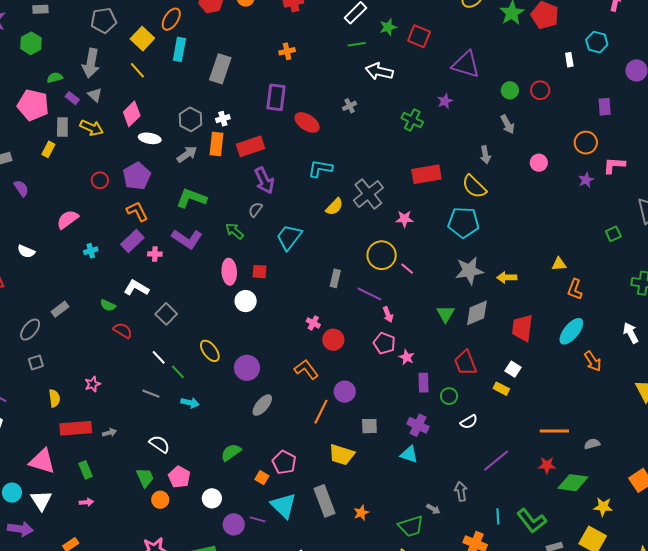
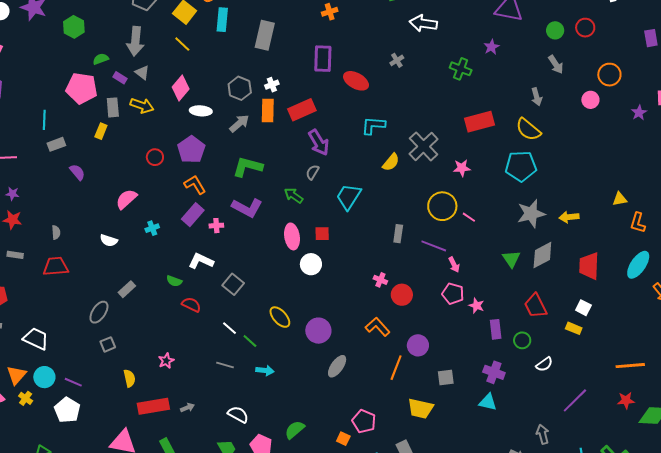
orange circle: (586, 143) -> (609, 75), moved
white semicircle: (26, 251) -> (109, 240), moved
green semicircle: (231, 452) -> (295, 430), moved

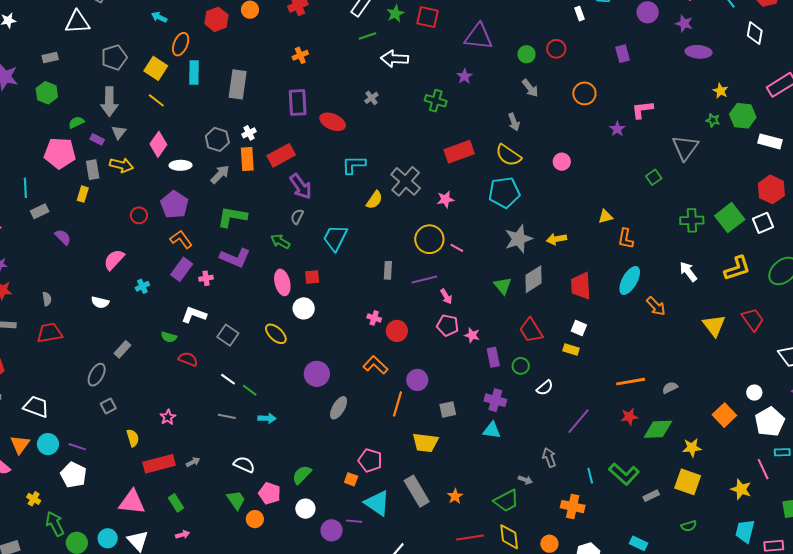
gray triangle: (142, 73) -> (119, 132), turned 35
pink circle: (590, 100) -> (562, 162), moved
purple line: (434, 246) -> (424, 280), turned -30
yellow ellipse: (280, 317) -> (276, 334), moved
yellow cross: (26, 398) -> (34, 499), moved

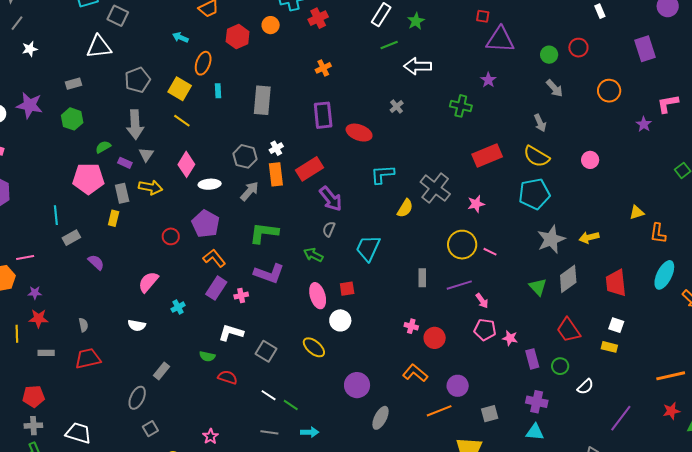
red square: (428, 17) -> (483, 16), moved, size x0.6
purple rectangle: (623, 54) -> (645, 49), size x1.4
cyan rectangle: (194, 73) -> (218, 91), size x0.6
orange line: (397, 404) -> (439, 411), turned 55

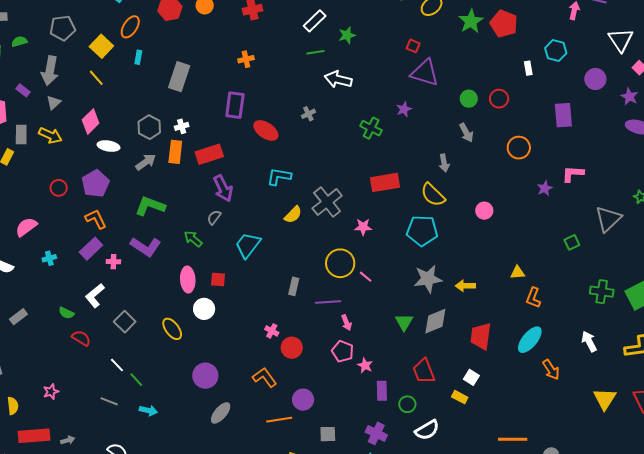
green semicircle: (103, 147) -> (19, 41), moved
purple rectangle: (125, 163) -> (23, 90), moved
white L-shape: (231, 333) -> (95, 296), turned -70
white semicircle: (585, 387) -> (427, 430), size x1.4

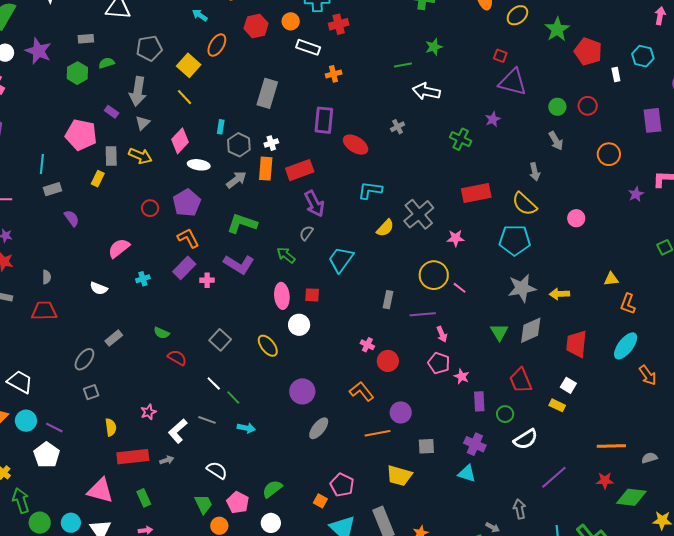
white rectangle: (315, 21) -> (308, 47), moved, turned 65
red pentagon: (504, 24) -> (588, 52), moved
cyan rectangle: (138, 57) -> (221, 127), moved
white L-shape: (95, 296) -> (178, 431), moved

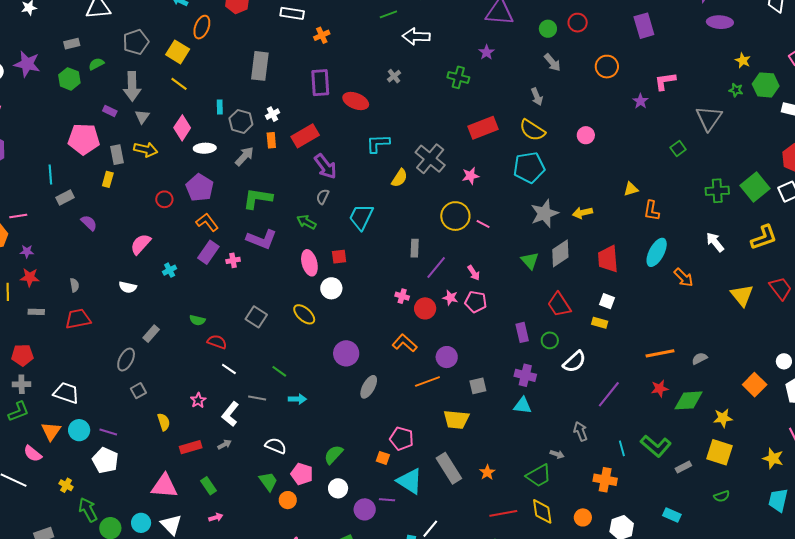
orange rectangle: (266, 169) -> (271, 140), size x0.7
purple line: (423, 314) -> (436, 268), moved, turned -35
pink star: (462, 376) -> (450, 298), moved
white line: (214, 383) -> (229, 369), moved
red rectangle: (133, 457) -> (191, 447), size x0.7

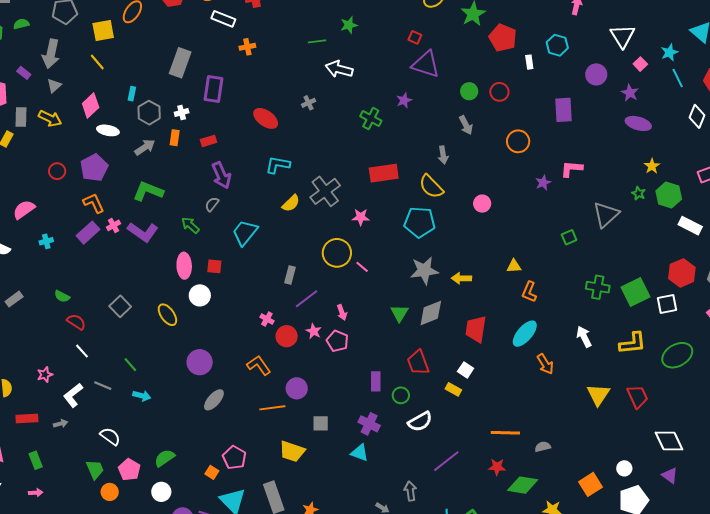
yellow square: (178, 52) -> (103, 31), turned 35
purple rectangle: (320, 83) -> (214, 89), moved
red rectangle: (305, 136) -> (209, 141), size x0.6
pink cross: (233, 260) -> (113, 225), moved, turned -32

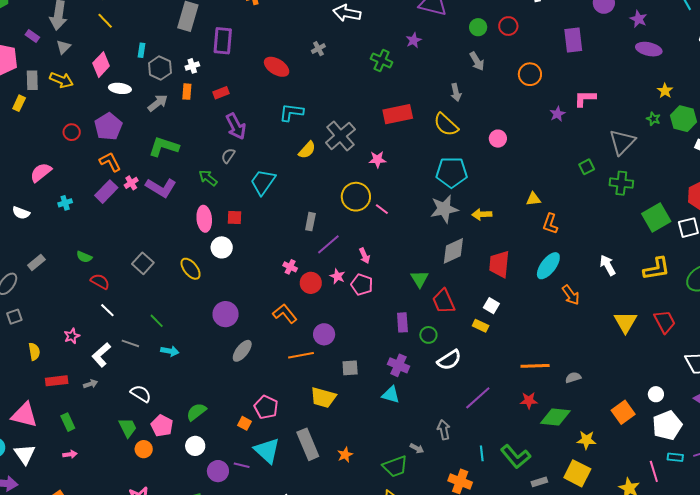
cyan pentagon: (420, 222) -> (452, 172), moved
green cross: (598, 287) -> (621, 183), moved
green triangle: (399, 313) -> (420, 279), moved

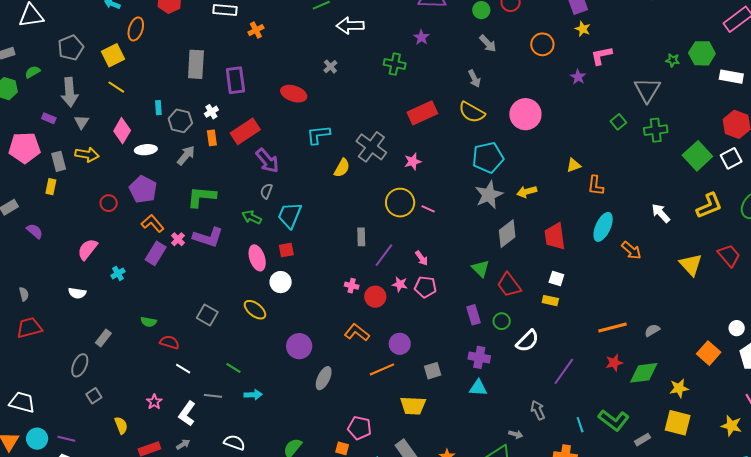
yellow star: (665, 91) -> (583, 29), moved
red rectangle: (221, 93) -> (245, 131), size x1.8
pink circle: (498, 139) -> (525, 114), size x1.8
cyan trapezoid: (263, 182) -> (290, 215), moved

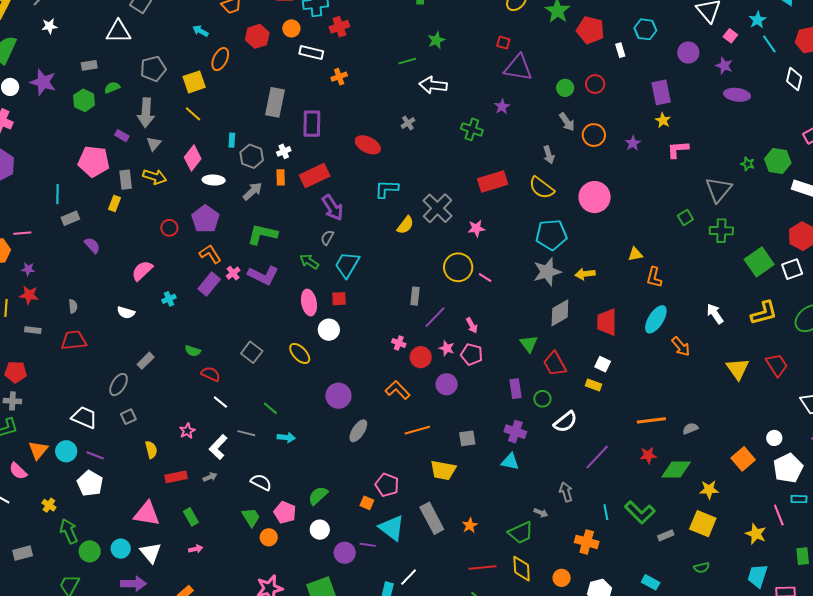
orange circle: (542, 44) -> (594, 135), moved
purple star: (578, 77) -> (633, 143), moved
purple circle: (400, 344) -> (447, 384), moved
white trapezoid: (22, 402) -> (84, 417), moved

